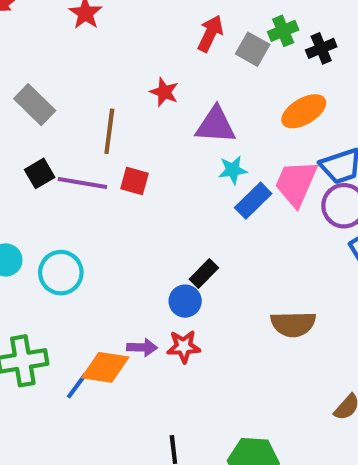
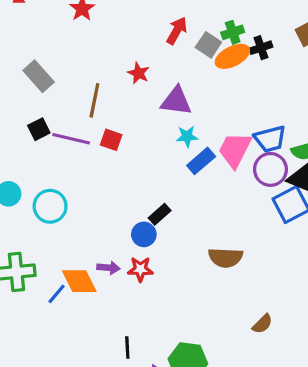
orange ellipse: (304, 111) -> (232, 56), moved
orange diamond: (105, 367) -> (79, 281), turned 51

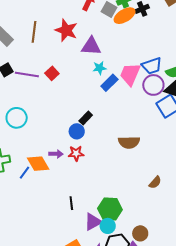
red star: (138, 73) -> (66, 30), size x1.6
brown line: (94, 100) -> (34, 32), moved
red square: (111, 140) -> (52, 73), turned 32

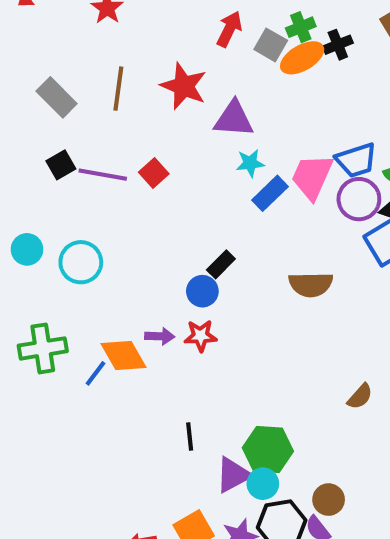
brown semicircle: (129, 142) -> (311, 284), moved

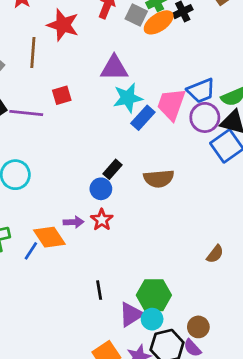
red star: (184, 86) -> (63, 25), moved
cyan star: (250, 163) -> (128, 98), size x1.5
red square: (154, 173) -> (62, 95), moved, turned 30
brown semicircle: (311, 284) -> (159, 179), moved
red star: (200, 336) -> (102, 220), turned -30

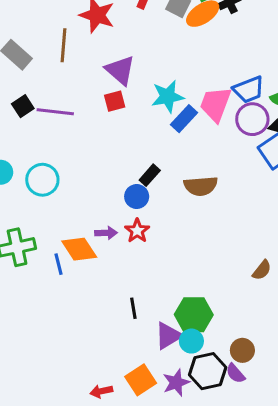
purple triangle: (114, 68) -> (120, 70), moved, turned 40
red square: (62, 95) -> (115, 101), moved
blue line: (31, 251) -> (59, 264), turned -48

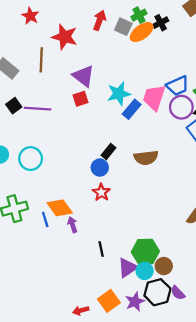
purple arrow: (106, 233) -> (72, 225), moved, turned -105
brown circle: (242, 350) -> (164, 266), moved

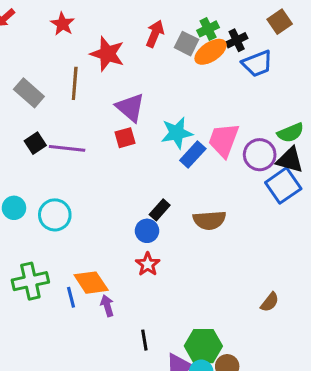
blue trapezoid: (178, 86) -> (257, 64), moved

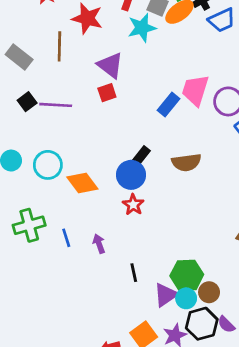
cyan star: (177, 133) -> (142, 28), moved
blue circle: (147, 231) -> (131, 175), size x1.4
orange diamond: (91, 283) -> (82, 183), moved

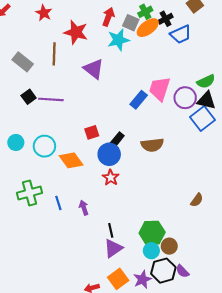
red square: (107, 93) -> (92, 132), moved
purple triangle: (166, 295) -> (113, 248), moved

